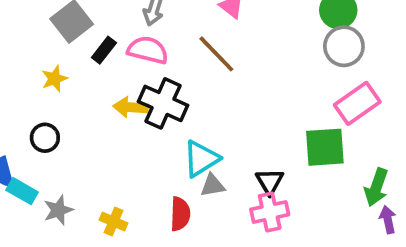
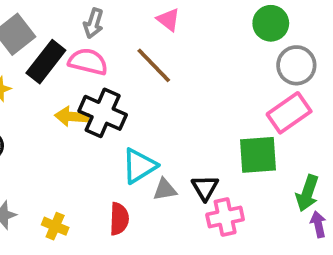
gray circle: (344, 46) -> (296, 65), moved
black rectangle: (104, 50) -> (46, 62), size x1.6
gray triangle: (213, 185) -> (165, 190), moved
pink cross: (270, 212) -> (225, 217), moved

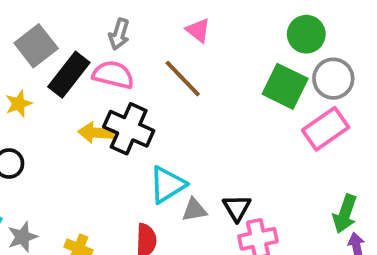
green square: (258, 155) -> (285, 86), moved, turned 30

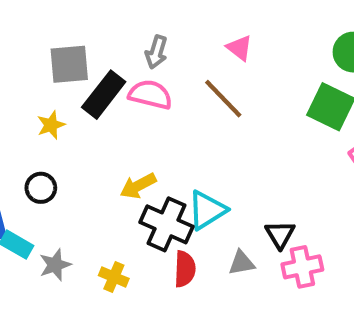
gray square: (36, 46) -> (69, 64), turned 33
black cross: (129, 129) -> (167, 224), moved
yellow arrow: (96, 133) -> (138, 186), moved, turned -32
gray triangle: (194, 210) -> (242, 263), moved

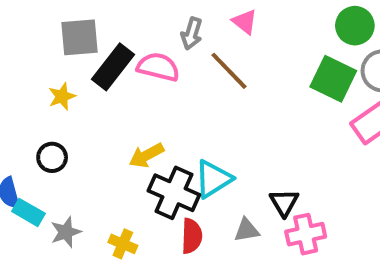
gray arrow: (156, 52) -> (192, 33), moved

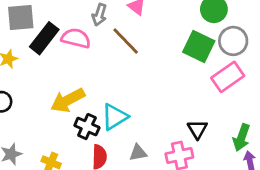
yellow arrow: (146, 155) -> (68, 100), size x1.4
black cross: (174, 193) -> (87, 127), size x0.7
black triangle: (284, 203) -> (197, 129), moved

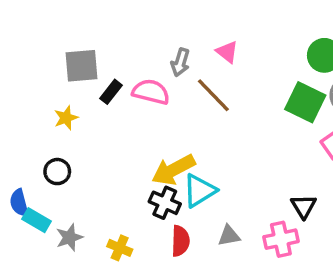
black rectangle: (44, 38) -> (111, 92), size x0.6
yellow arrow: (68, 100) -> (173, 170), moved

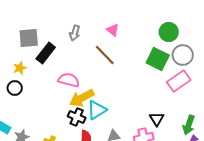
gray arrow: (180, 62) -> (75, 33), moved
black rectangle: (111, 92) -> (46, 53), size x1.5
pink semicircle: (151, 92) -> (69, 80), moved
black circle: (57, 172) -> (15, 88), moved

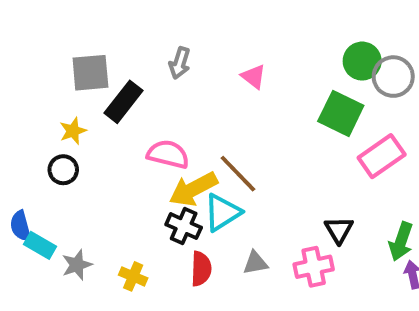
pink triangle: (113, 30) -> (253, 77), moved
brown line: (105, 55) -> (238, 174), moved
gray circle: (183, 55) -> (393, 77), moved

